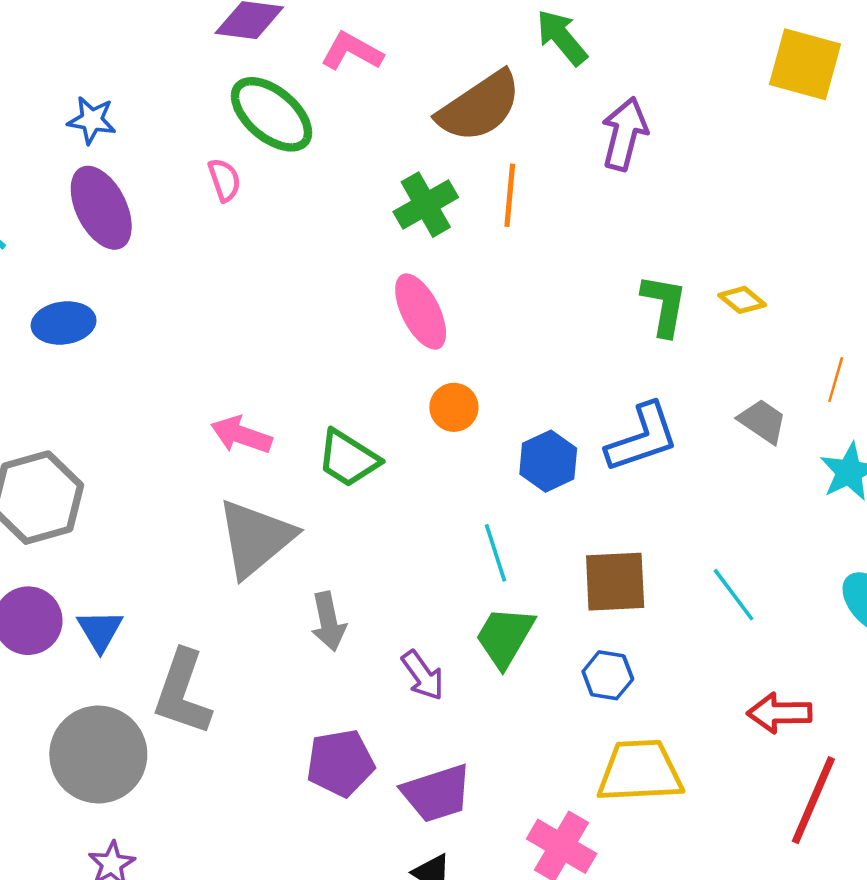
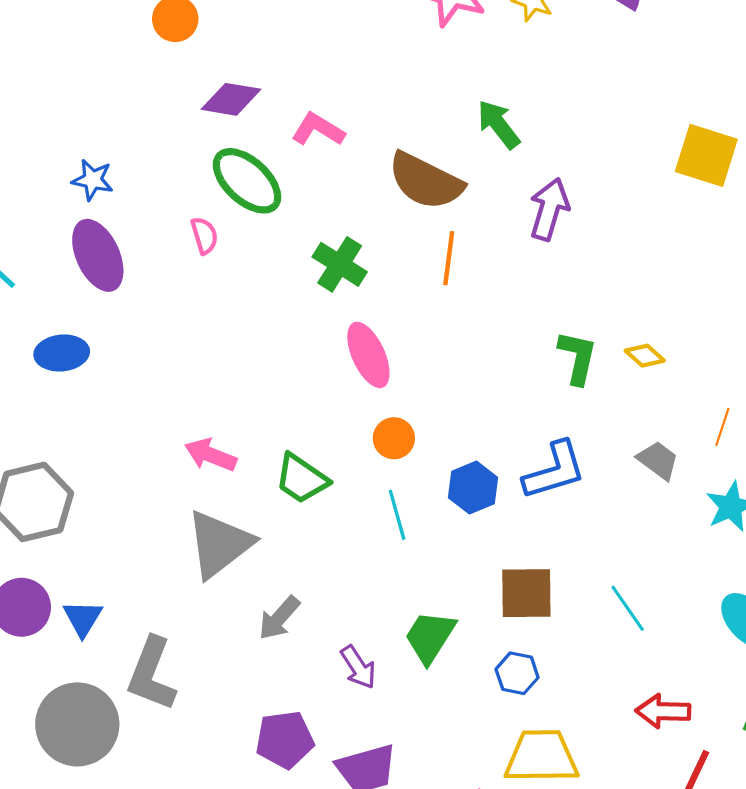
brown semicircle: (479, 107) -> (426, 181), turned 58
green cross: (426, 205) -> (340, 264), moved, turned -30
cyan line: (495, 553) -> (397, 515), moved
gray arrow: (328, 622) -> (279, 618), turned 51

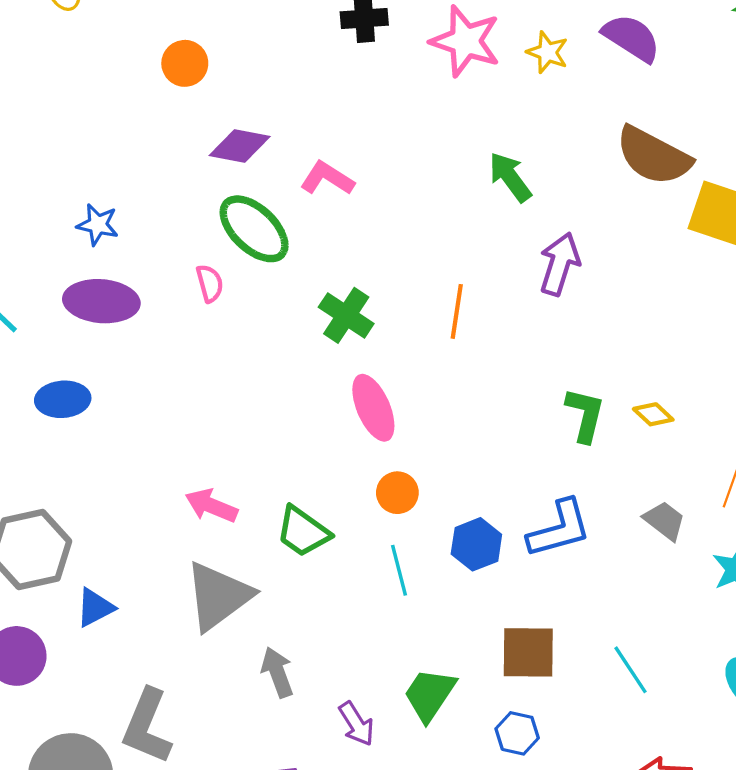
brown semicircle: (426, 181) -> (654, 156), moved
purple ellipse: (98, 255) -> (101, 301), turned -62
blue triangle: (83, 618) -> (95, 608), moved, turned 30
gray arrow: (279, 618) -> (277, 672), turned 117

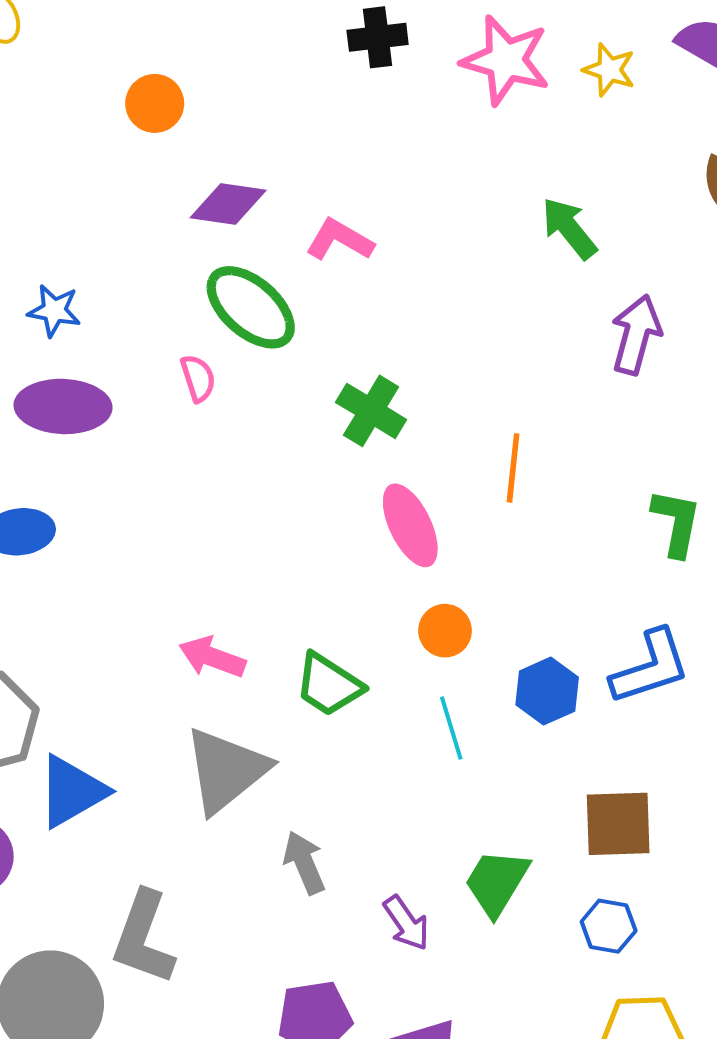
orange line: (457, 311) -> (513, 468), moved
blue triangle: (95, 608) -> (72, 791), size x1.5

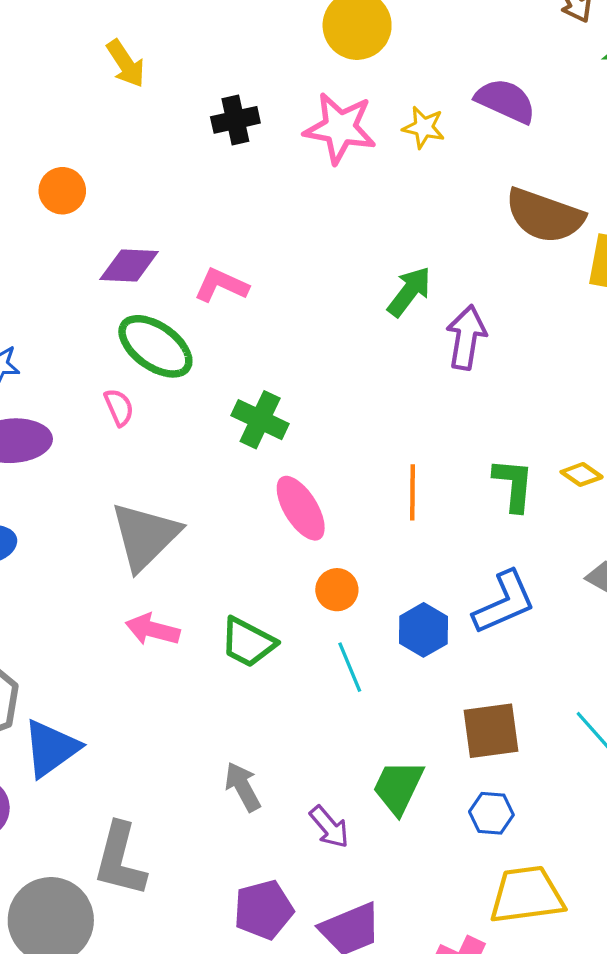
green arrow: (569, 228) -> (409, 292), moved, turned 82
orange line: (513, 468) -> (412, 492), moved
gray triangle: (226, 770) -> (145, 536), moved

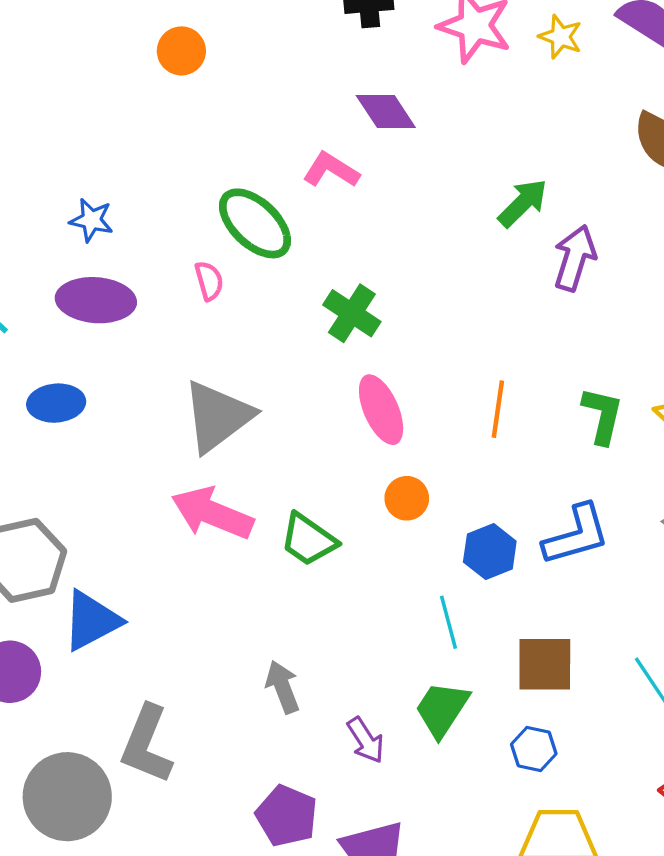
purple diamond: (129, 265) -> (386, 111), moved, turned 46
pink arrow: (153, 630) -> (212, 513), size x1.5
cyan line: (350, 667) -> (449, 622), moved
purple pentagon: (263, 910) -> (287, 816), turned 30

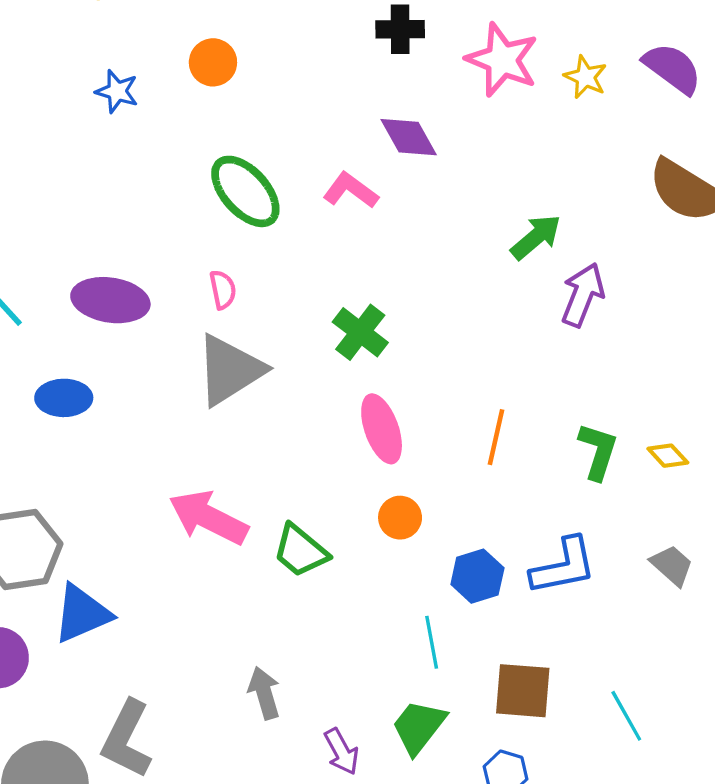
blue star: (91, 220) -> (117, 91), moved
green ellipse: (255, 223) -> (245, 191), moved
gray triangle: (218, 416) -> (230, 370), moved

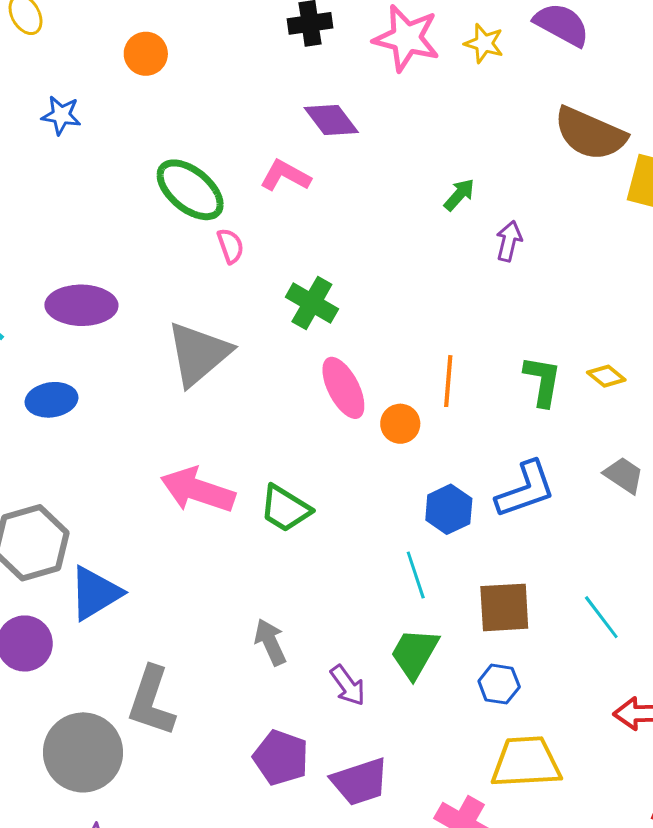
orange circle: (213, 62) -> (146, 54), moved
green arrow: (536, 237) -> (459, 195), size x0.7
pink semicircle: (223, 290) -> (230, 246), moved
purple arrow: (583, 295) -> (509, 241), size x0.7
orange circle: (400, 518) -> (400, 424), moved

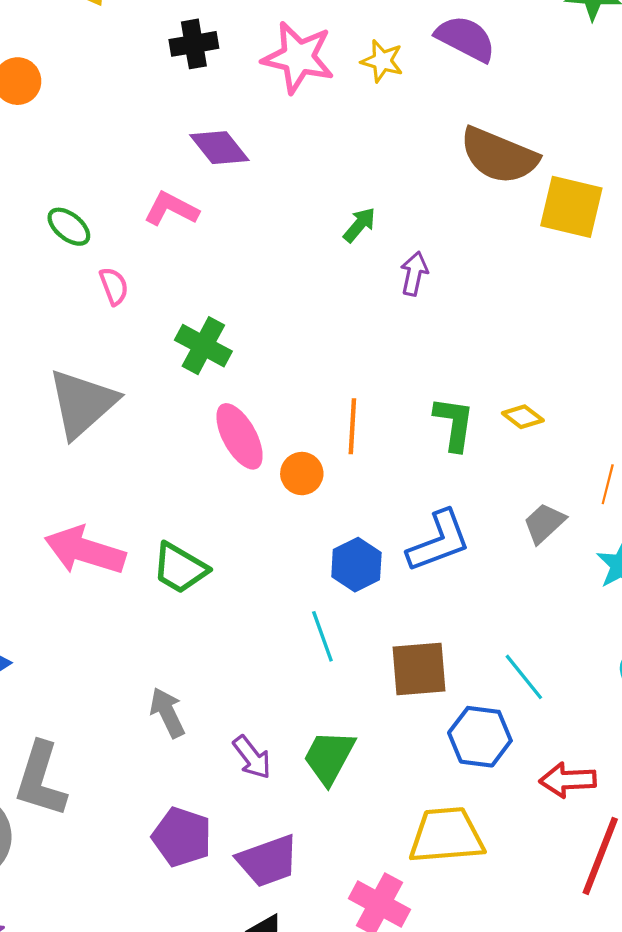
green ellipse: (190, 190) -> (69, 227), size x0.6
gray trapezoid: (624, 475) -> (544, 523), turned -75
green trapezoid: (415, 653) -> (329, 757), moved
blue hexagon: (499, 684) -> (480, 737), moved, size x1.4

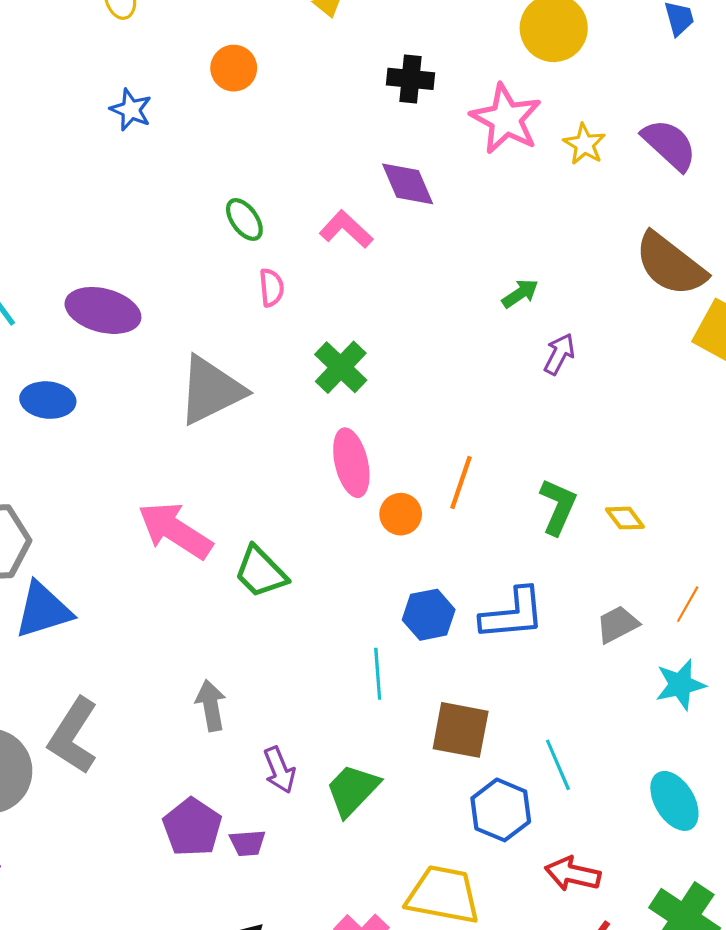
purple trapezoid: (268, 861) -> (248, 843), moved, size x0.6

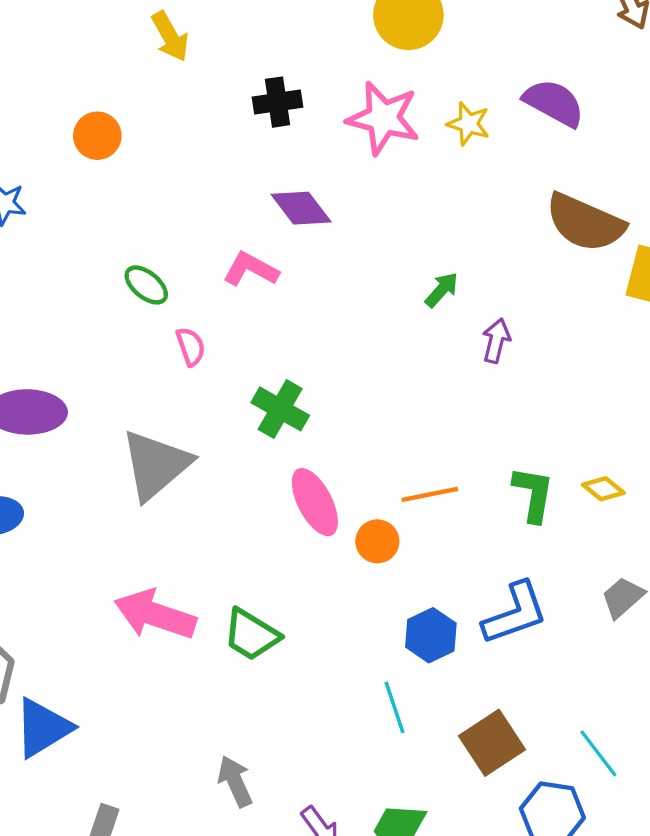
orange line: (461, 482) -> (430, 494), turned 74
brown square: (461, 730) -> (492, 743), turned -30

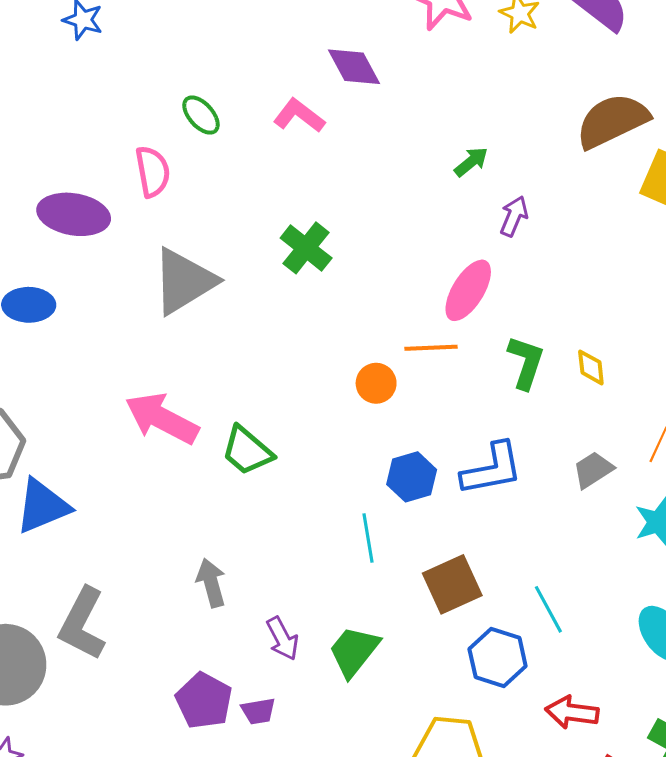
brown semicircle: (585, 223) -> (612, 121), turned 122
pink semicircle: (191, 347) -> (153, 172), moved, size x1.4
yellow diamond: (603, 489) -> (591, 367), turned 36
pink ellipse: (315, 502) -> (468, 290), moved, turned 50

